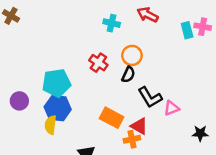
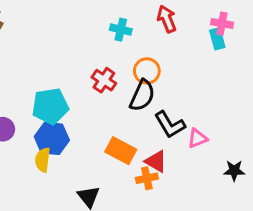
red arrow: (148, 15) -> (167, 19), turned 42
pink cross: (203, 27) -> (222, 23), moved
black semicircle: (128, 75) -> (142, 95), size x1.5

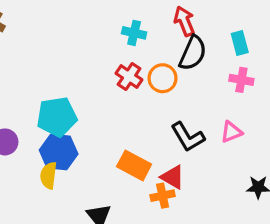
pink cross: (222, 23) -> (241, 80), moved
red cross: (104, 80) -> (129, 77), moved
black semicircle: (142, 95) -> (193, 53), moved
pink triangle: (197, 138) -> (231, 132), moved

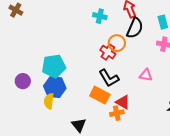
red cross: (129, 77) -> (108, 52), moved
pink triangle: (231, 132) -> (146, 75), moved, turned 32
black L-shape: (188, 137) -> (109, 78), moved

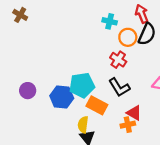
orange circle: (117, 43) -> (128, 37), moved
cyan pentagon: (54, 66) -> (82, 85), moved
orange rectangle: (100, 95) -> (97, 105), moved
yellow semicircle: (49, 101) -> (83, 125), moved

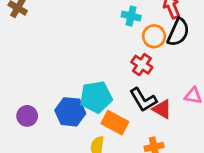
purple circle: (28, 91) -> (27, 116), moved
red triangle: (134, 113) -> (162, 109), moved

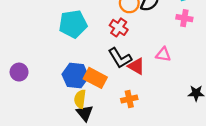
cyan pentagon: (96, 97) -> (73, 24), moved
blue hexagon: (70, 112) -> (75, 76), moved

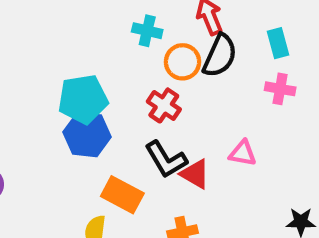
blue hexagon: (75, 76) -> (87, 135), moved

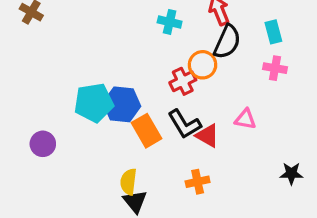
orange circle: (183, 62) -> (203, 65), moved
cyan pentagon: (83, 99) -> (94, 103), moved
red cross: (164, 105) -> (183, 81), turned 30
orange rectangle: (122, 195) -> (147, 131), moved, turned 32

